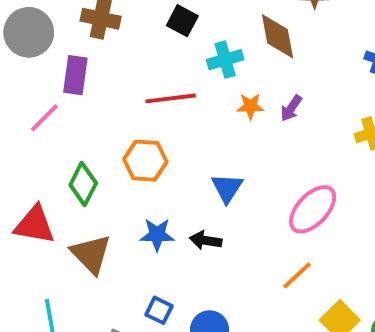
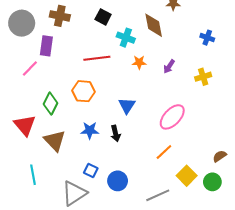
cyan cross: (225, 60) -> (126, 38), turned 36
purple arrow: (291, 108) -> (169, 66), moved
red triangle: (35, 225) -> (25, 125), turned 40
black arrow: (206, 240) -> (115, 133), turned -112

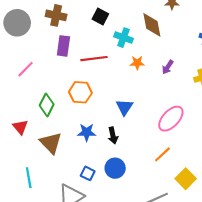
purple rectangle: (46, 46) -> (63, 46), moved
red triangle: (25, 125) -> (20, 127), size x0.7
blue circle: (118, 181) -> (115, 168), moved

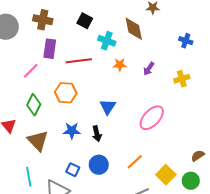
pink line: (26, 69) -> (31, 71), moved
orange line: (162, 154) -> (135, 162), moved
cyan line: (29, 178) -> (29, 177), moved

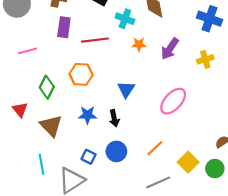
blue cross: (186, 41) -> (210, 19), size x1.6
purple arrow: (149, 69) -> (170, 49), size x1.5
pink line: (31, 71) -> (28, 51), moved, turned 30

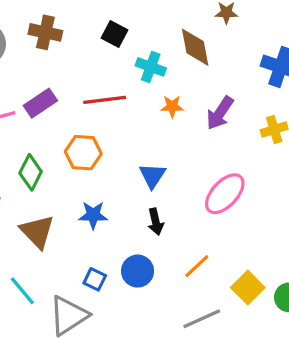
purple rectangle: (64, 27) -> (40, 103), moved, turned 48
black arrow: (114, 118) -> (156, 222), moved
cyan line: (41, 164) -> (22, 291), turned -30

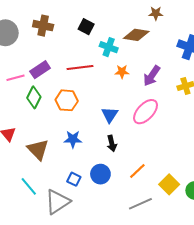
brown diamond: (195, 47) -> (136, 35), turned -70
green diamond: (31, 172) -> (34, 97), moved
pink ellipse: (225, 194) -> (146, 112), moved

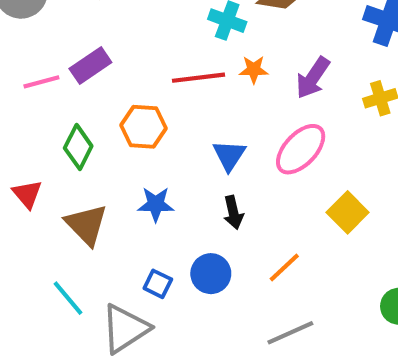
red line: (80, 68) -> (199, 78), moved
green diamond: (34, 97) -> (78, 147), moved
yellow square: (169, 184) -> (348, 212), moved

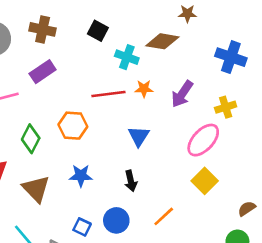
purple rectangle: (90, 65) -> (43, 72), moved
pink ellipse: (301, 149) -> (203, 140), moved
blue triangle: (229, 155) -> (139, 136), moved

